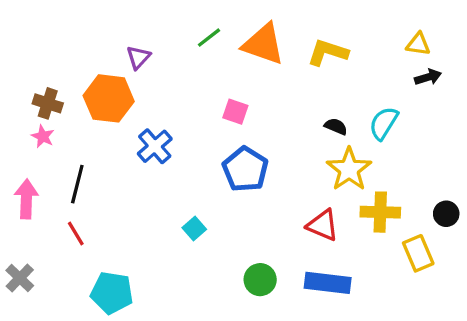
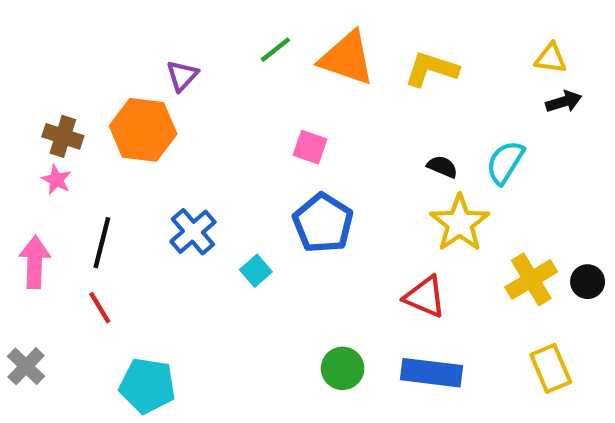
blue cross: (155, 146) -> (193, 232), moved
yellow cross: (380, 212) -> (531, 279), moved, turned -33
cyan square: (194, 229) -> (256, 271), moved
yellow rectangle: (418, 253) -> (551, 368), moved

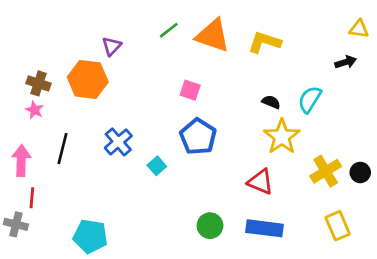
yellow triangle: (551, 58) -> (359, 29), moved
red line: (100, 308) -> (32, 198), moved, turned 36
gray cross: (26, 366) -> (16, 224), turned -30

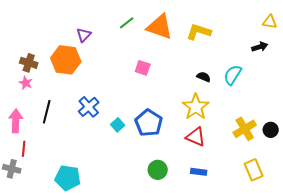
blue pentagon: (198, 137) -> (149, 123), moved
yellow star: (282, 137) -> (196, 107), moved
blue rectangle: (265, 228) -> (199, 172), size x0.6

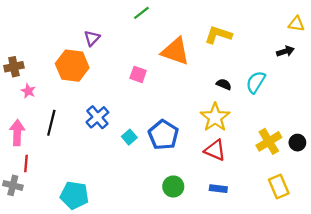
green line: (127, 23) -> (141, 13), moved
orange triangle: (160, 27) -> (175, 51), moved
brown cross: (29, 63) -> (14, 67), moved, turned -30
pink square: (143, 68) -> (138, 74), moved

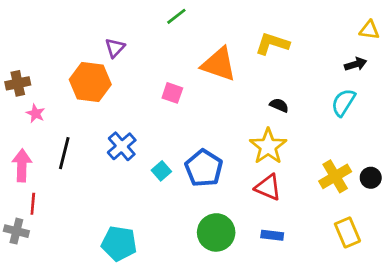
cyan semicircle: (256, 82) -> (343, 103), moved
green circle: (173, 186) -> (216, 232), size x1.4
cyan pentagon: (74, 195) -> (119, 243), moved

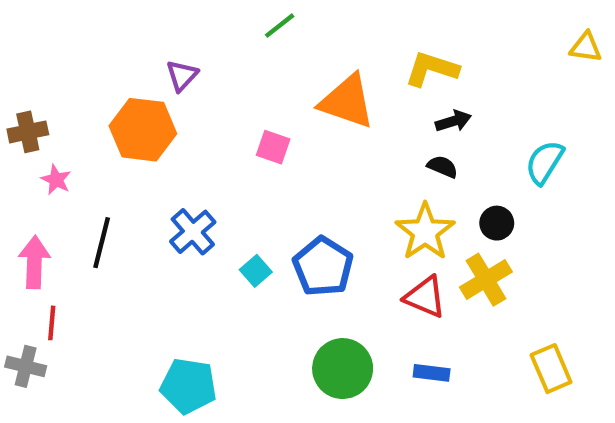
black arrow: (356, 64) -> (453, 121), moved
yellow cross: (335, 176) -> (486, 280), moved
black circle: (371, 178) -> (497, 223), moved

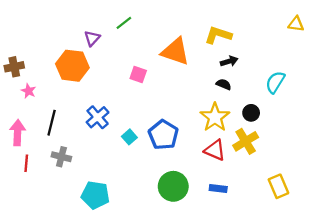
green line: (280, 26) -> (124, 23), moved
gray cross: (26, 366) -> (61, 157), moved

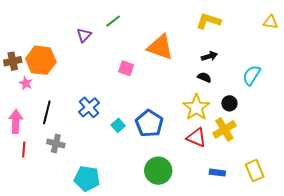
yellow L-shape: (218, 35) -> (208, 21), moved
orange hexagon: (72, 66) -> (41, 60), moved
blue rectangle: (218, 189) -> (217, 173), moved

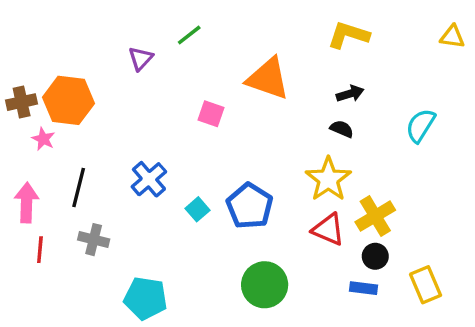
black circle: (229, 103) -> (375, 256), moved

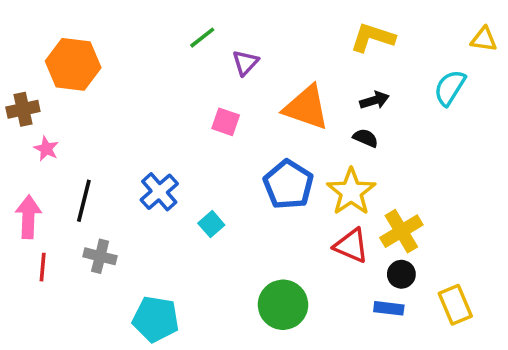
purple triangle: (141, 58) -> (245, 63), moved
orange triangle: (268, 79) -> (306, 107), moved
orange hexagon: (68, 100) -> (73, 64), moved
cyan semicircle: (421, 126) -> (450, 88), moved
blue pentagon: (250, 206) -> (288, 185), moved

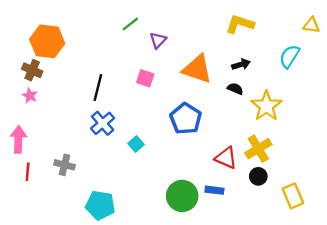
brown cross: (23, 109) -> (32, 70), moved, turned 36
yellow star: (351, 192) -> (266, 106), moved
black line: (84, 201) -> (98, 88), moved
blue rectangle: (389, 308) -> (214, 190), moved

